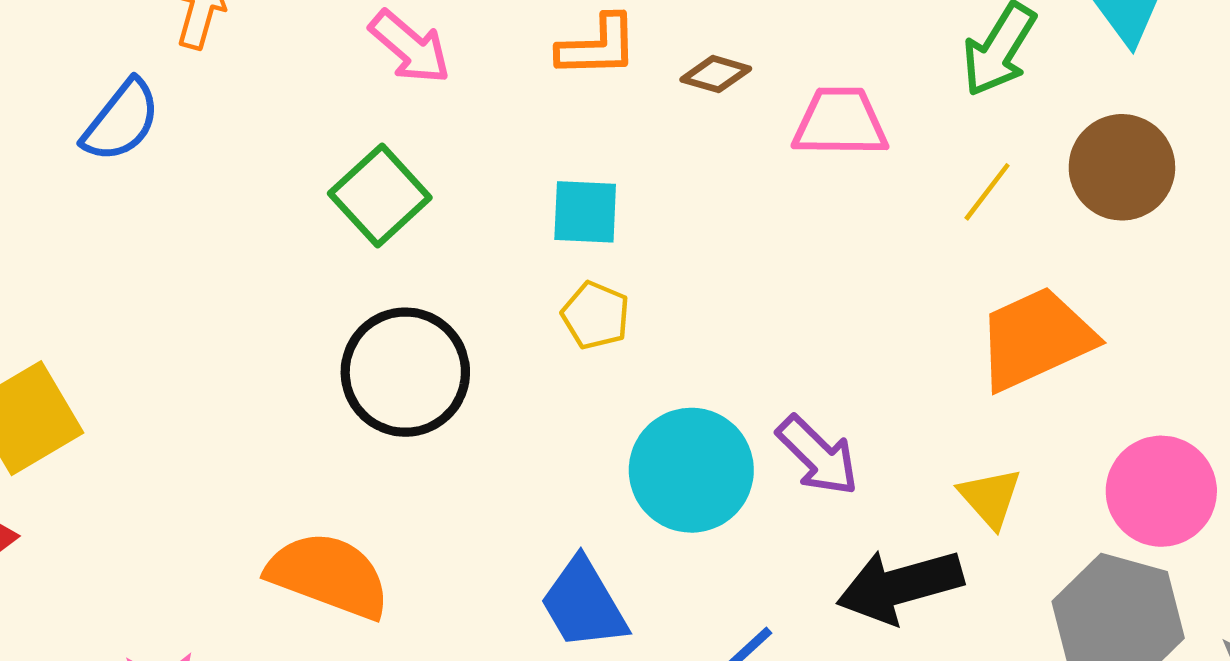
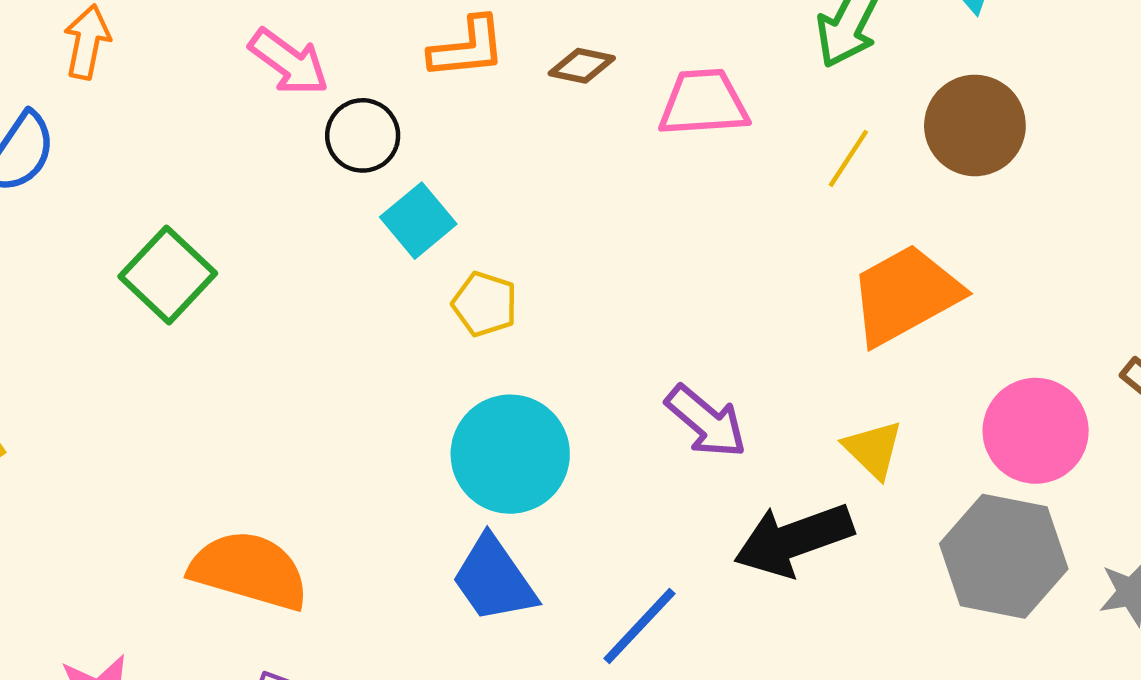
green square: (380, 196) -> (168, 275), moved
cyan square: (585, 212) -> (418, 221), moved, turned -38
black circle: (405, 372) -> (363, 135), moved, size x0.6
cyan circle: (691, 470) -> (510, 454), moved

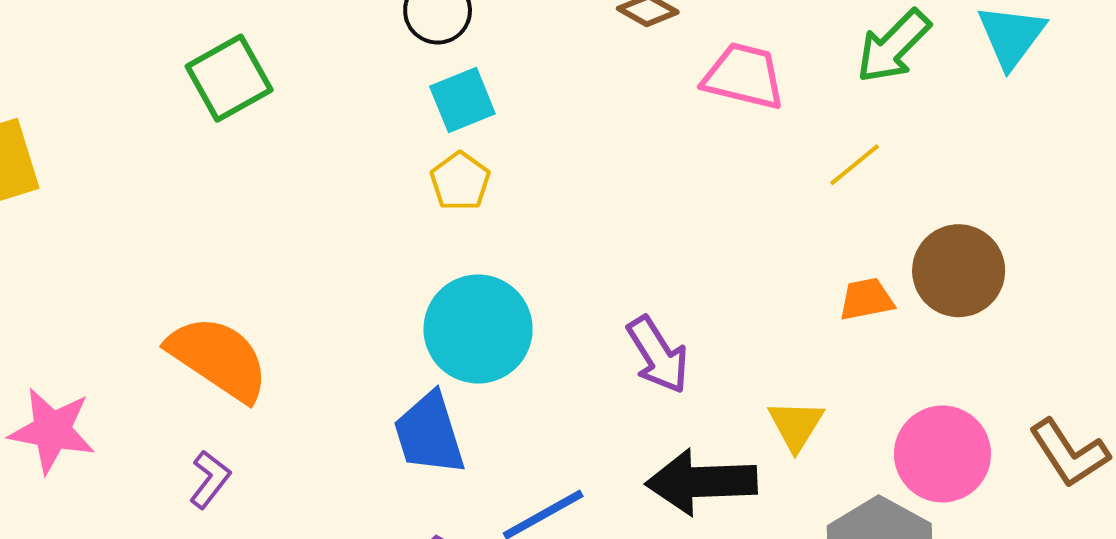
brown circle: (975, 125) -> (959, 271), moved
orange trapezoid: (905, 295) -> (866, 299), size x0.5
yellow pentagon: (485, 304) -> (460, 181), moved

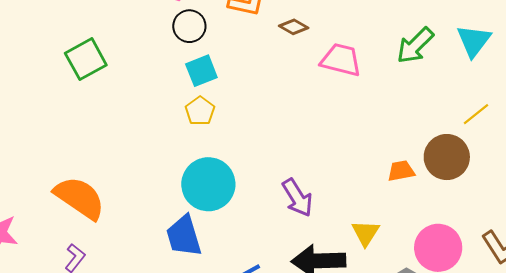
yellow line: (855, 165) -> (476, 114), moved

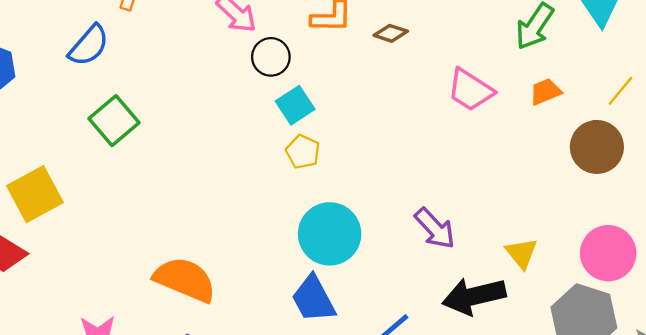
green square: (86, 59) -> (114, 121), moved
pink trapezoid: (341, 60) -> (470, 90), moved, turned -150
orange trapezoid: (401, 171) -> (545, 92), moved

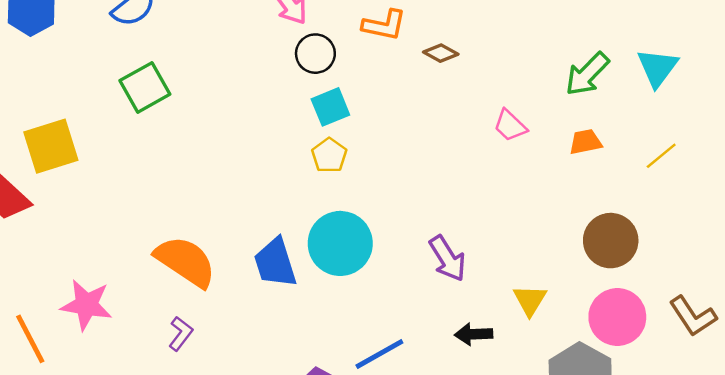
pink trapezoid: (470, 90) -> (510, 126), size x0.7
brown circle: (597, 147) -> (611, 241), moved
black arrow: (474, 296) -> (474, 334), size x0.6
blue trapezoid: (313, 299) -> (275, 263), moved

